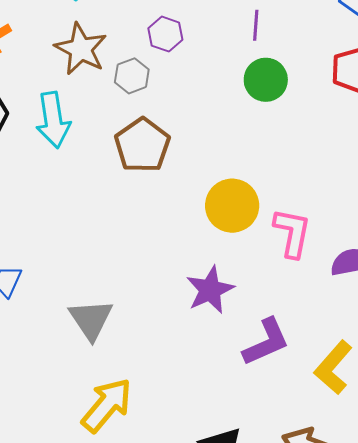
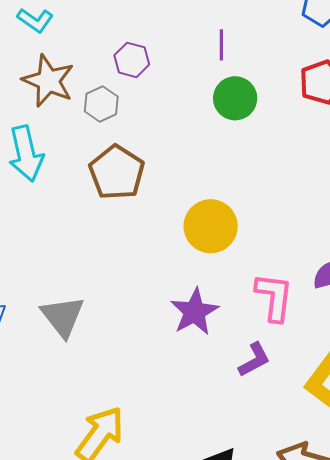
pink L-shape: (292, 233) -> (274, 297), moved
gray triangle: (91, 320) -> (63, 316), moved
purple L-shape: (266, 342) -> (254, 360), size x0.7

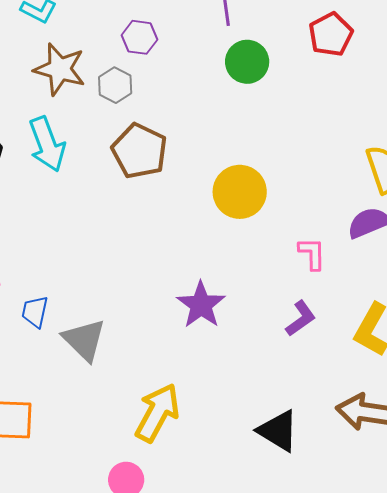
pink L-shape: (274, 297) -> (312, 254), size x0.7
purple star: (195, 312) -> (201, 305), moved
gray triangle: (63, 316) -> (84, 340), moved

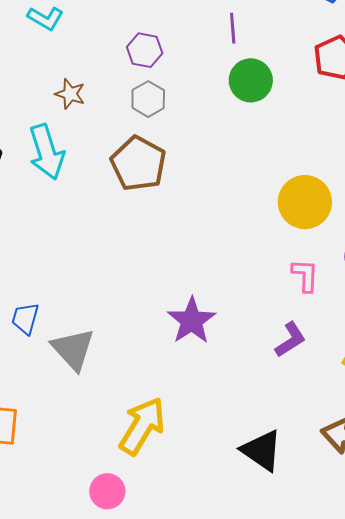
brown star: (60, 69) -> (70, 94), moved, size x0.6
gray hexagon: (115, 85) -> (148, 99), moved
yellow circle: (240, 192) -> (305, 202), moved

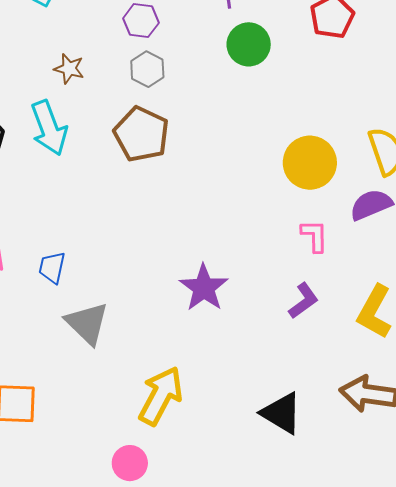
blue trapezoid: (25, 318) -> (52, 268), moved

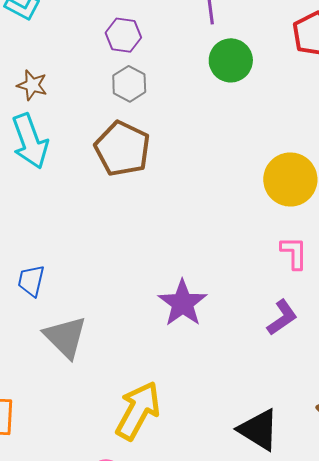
brown star: (69, 69) -> (32, 85), moved

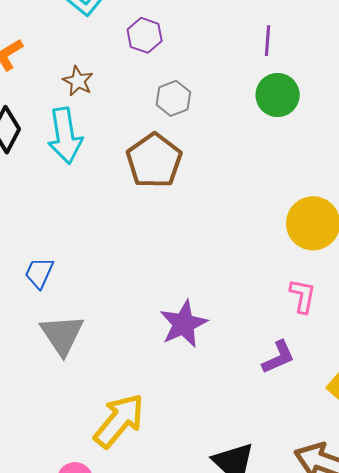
purple hexagon: (123, 35) -> (145, 35), moved

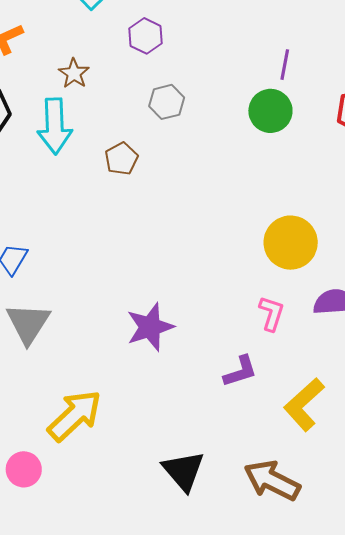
purple line: (267, 41) -> (285, 65), moved
brown pentagon: (154, 161) -> (121, 159), moved, size x0.6

